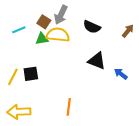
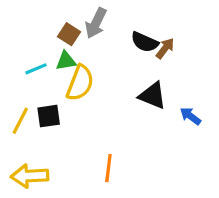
cyan line: (19, 30) -> (36, 69), moved
brown arrow: (128, 31) -> (165, 48), moved
yellow semicircle: (58, 35) -> (80, 83), moved, turned 105

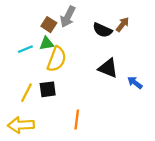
brown arrow: (165, 48) -> (123, 25), moved
black square: (49, 116) -> (48, 89), moved
yellow line: (20, 121) -> (26, 93), moved

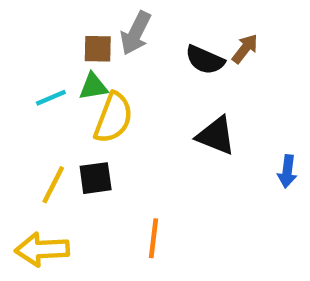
brown square: (49, 25) -> (98, 49), turned -32
blue arrow: (135, 83) -> (287, 171), moved, turned -120

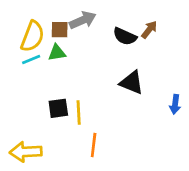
gray arrow: (136, 33) -> (83, 20), turned -140
yellow semicircle: (113, 118) -> (32, 36), moved
yellow line: (53, 185) -> (79, 112), moved, turned -30

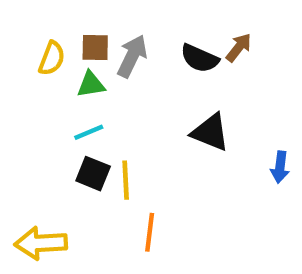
gray arrow: (83, 20) -> (132, 56), moved, turned -40
yellow semicircle: (32, 36) -> (52, 58), size x0.7
cyan line: (31, 59) -> (89, 132), moved
black square: (58, 108) -> (93, 174), turned 30

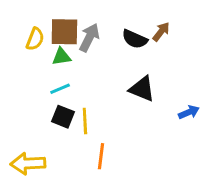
brown square: (95, 47) -> (64, 32), size x1.5
blue arrow: (280, 167) -> (189, 112), turned -120

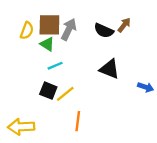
green triangle: (61, 57) -> (47, 44), turned 42
cyan line: (60, 89) -> (55, 66), moved
blue arrow: (189, 112) -> (146, 87), turned 42
yellow line: (85, 121) -> (65, 94), turned 54

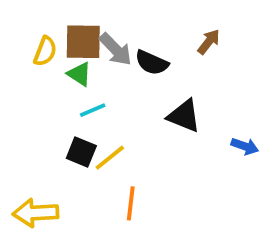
gray arrow: (69, 29) -> (116, 49), turned 110
black semicircle: (104, 31) -> (152, 63), moved

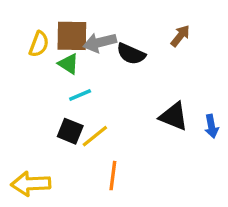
gray arrow: (116, 49) -> (100, 42), turned 120
black triangle: (184, 116) -> (174, 116), moved
blue arrow: (245, 146) -> (211, 126), turned 60

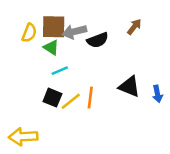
black semicircle: (131, 54) -> (98, 40), turned -45
orange line: (113, 176) -> (90, 98), moved

